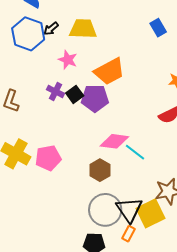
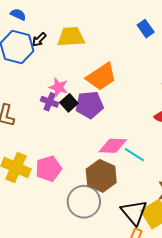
pink star: (68, 60) -> (58, 87), moved
brown hexagon: (100, 170) -> (101, 176), size x1.4
gray circle: (105, 210) -> (84, 202), moved

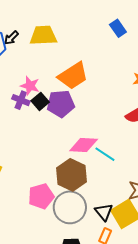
pink pentagon: (49, 169) -> (41, 196), moved
gray circle: (84, 202) -> (70, 207), moved
black triangle: (134, 212) -> (104, 212), size x0.7

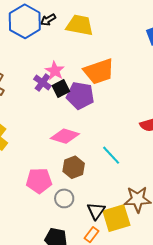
pink diamond: (84, 145) -> (65, 136), moved
brown hexagon: (71, 175) -> (74, 167), size x0.7
gray circle: (70, 207) -> (64, 198), size x0.6

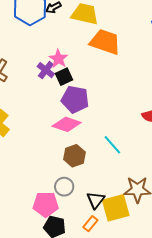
orange trapezoid: (99, 71) -> (105, 42), moved, turned -144
purple pentagon: (80, 96) -> (75, 99), moved
pink pentagon: (39, 181) -> (46, 204), moved

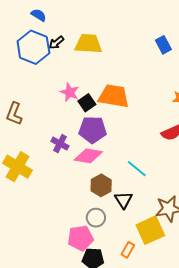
orange trapezoid: (105, 42) -> (114, 96), moved
purple cross: (46, 70) -> (60, 144), moved
black square: (64, 77) -> (87, 103), moved
black triangle: (96, 200) -> (123, 200), moved

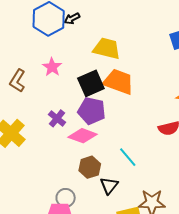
yellow trapezoid: (88, 44) -> (107, 48), moved
pink star: (70, 92) -> (52, 67), moved
black square: (87, 103) -> (91, 83), size x1.5
gray circle: (96, 218) -> (66, 198), moved

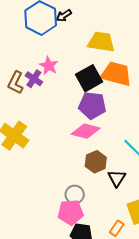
purple cross: (57, 118) -> (34, 79), moved

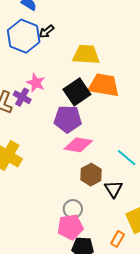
purple pentagon: (92, 105) -> (68, 119), moved

